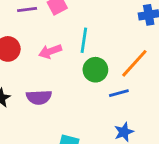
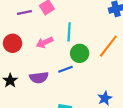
blue line: (119, 93) -> (66, 69), moved

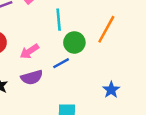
pink arrow: (44, 42) -> (29, 51), moved

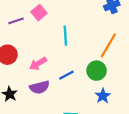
green circle: (74, 42) -> (97, 71), moved
blue star: (111, 90) -> (103, 96), moved

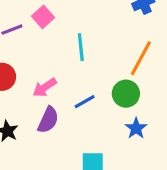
purple semicircle: (39, 87) -> (48, 120), turned -48

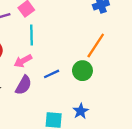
cyan line: (81, 47) -> (32, 35), moved
blue star: (136, 128) -> (81, 111), moved

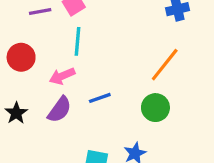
green circle: (82, 71) -> (155, 108), moved

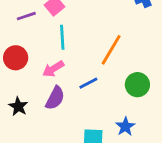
orange line: (165, 65) -> (111, 50), moved

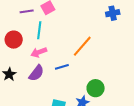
cyan line: (62, 37) -> (39, 30), moved
green circle: (137, 85) -> (96, 88), moved

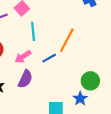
cyan line: (39, 30) -> (33, 31), moved
blue line: (62, 67) -> (49, 58), moved

